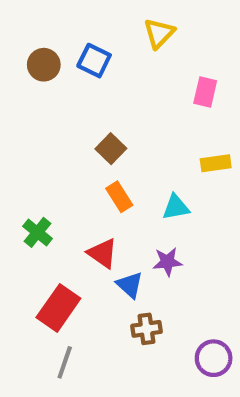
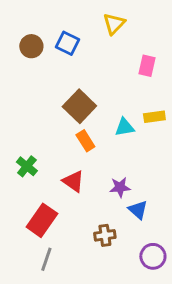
brown square: (111, 149) -> (79, 106), size x1.5
cyan triangle: (176, 207) -> (124, 127), moved
blue triangle: (130, 285) -> (138, 210), moved

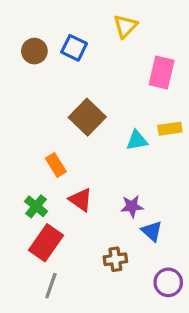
pink rectangle: (147, 66) -> (162, 73), size x1.4
orange rectangle: (85, 141) -> (56, 165), moved
green cross: (27, 166) -> (36, 206), moved

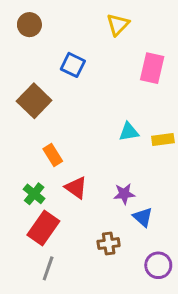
blue square: (74, 48) -> (73, 65), moved
brown circle: (34, 51) -> (29, 25), moved
brown square: (87, 117) -> (34, 101), moved
yellow rectangle: (170, 129) -> (163, 140), moved

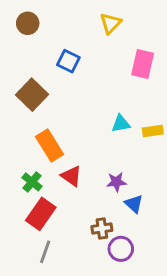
orange rectangle: (53, 155) -> (49, 146), size x1.5
purple circle: (158, 265) -> (121, 249), moved

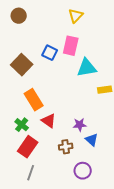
blue square: (68, 61) -> (50, 53), moved
pink rectangle: (143, 64) -> (71, 46), moved
cyan triangle: (121, 124) -> (87, 68), moved, size x1.5
brown cross: (102, 228) -> (66, 147), moved

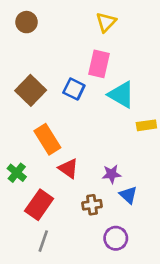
blue square: (50, 53) -> (74, 89), moved
cyan triangle: (87, 68) -> (121, 95), turned 40
green cross: (22, 125) -> (17, 173), moved

